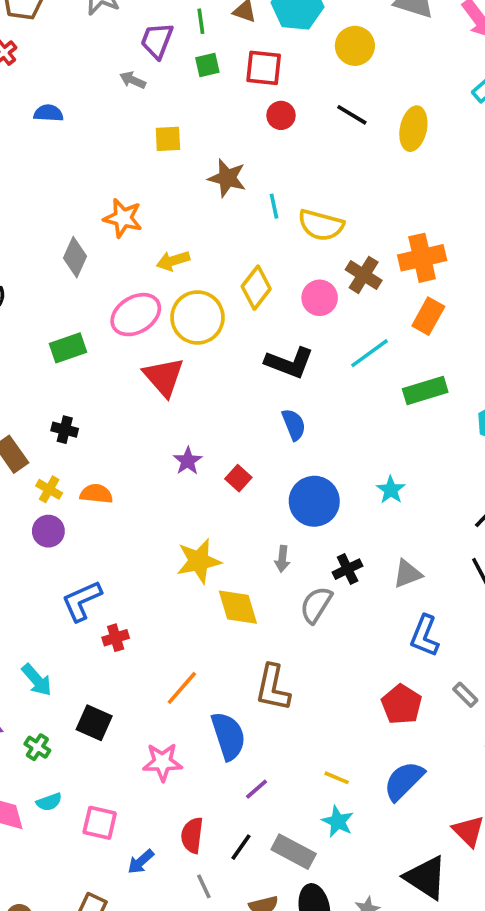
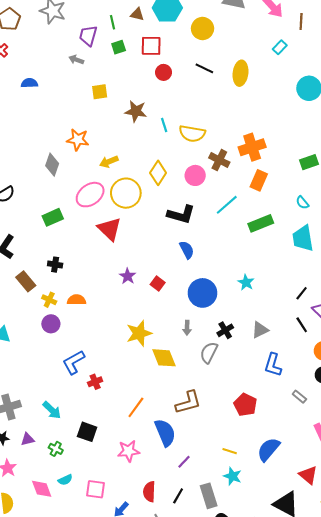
brown L-shape: (273, 688) -> (188, 402), turned -112
red pentagon: (402, 704) -> (245, 405), moved
gray rectangle: (294, 852) -> (209, 496), turned 50

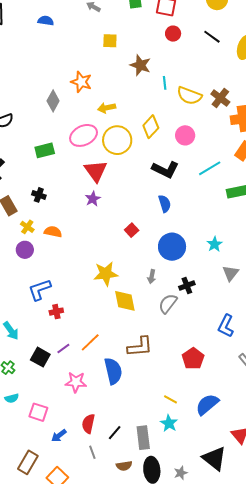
brown cross: (219, 160) -> (220, 98), moved
purple star: (128, 276) -> (93, 199), moved
gray triangle: (260, 330) -> (230, 273), moved, turned -36
purple line: (184, 462) -> (63, 349), moved

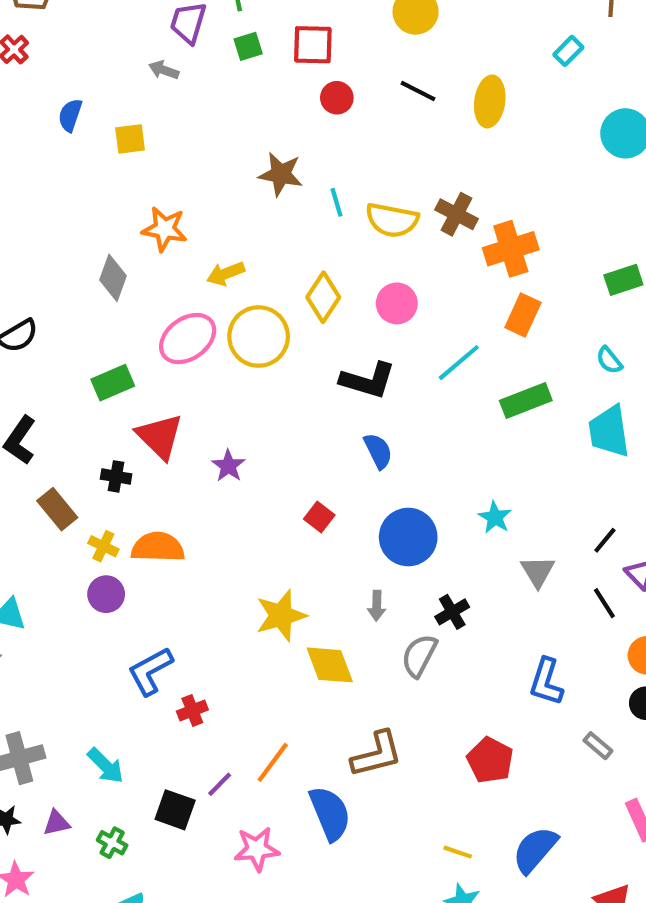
blue semicircle: (46, 21) -> (70, 115), turned -70
yellow square: (110, 41) -> (130, 139), moved
red triangle: (96, 171) -> (160, 436), moved
orange semicircle: (53, 232) -> (158, 547), size x1.4

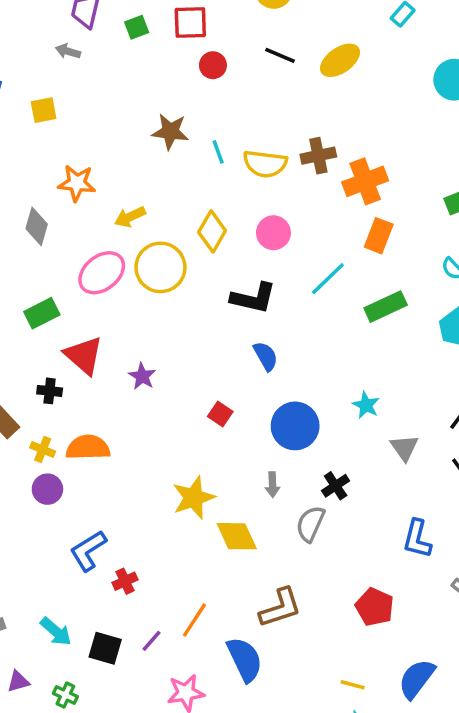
yellow ellipse: (490, 101) -> (340, 60), turned 51
brown cross: (456, 214) -> (318, 156), turned -36
black square: (175, 810) -> (105, 648), moved

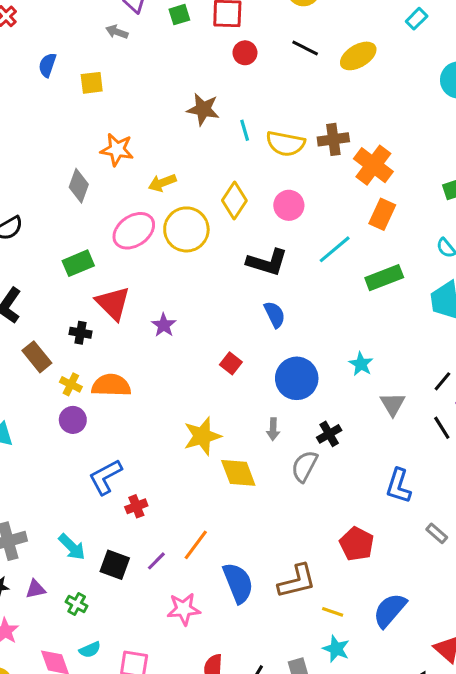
orange cross: (365, 181) -> (373, 165), turned -36
brown L-shape: (280, 608) -> (297, 581), moved

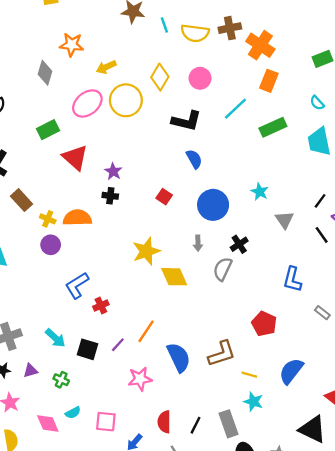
black cross: (80, 333) -> (110, 196), moved

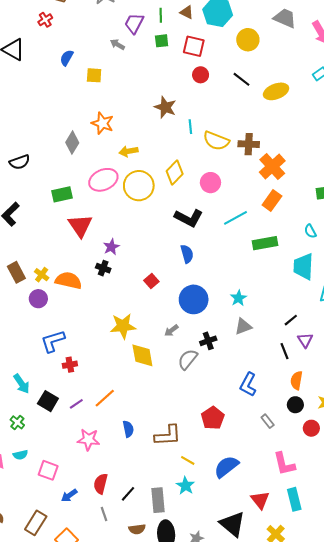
brown rectangle: (22, 200) -> (16, 272), moved
gray triangle: (284, 220) -> (243, 326), moved, turned 30
gray arrow: (198, 243) -> (171, 331), turned 40
blue semicircle: (179, 357) -> (128, 429), size x0.6

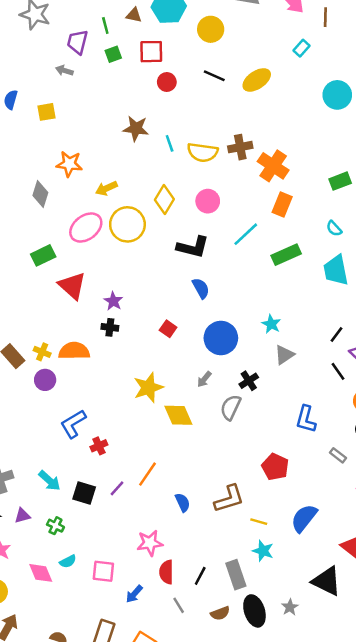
pink star: (88, 440) -> (150, 543), moved

